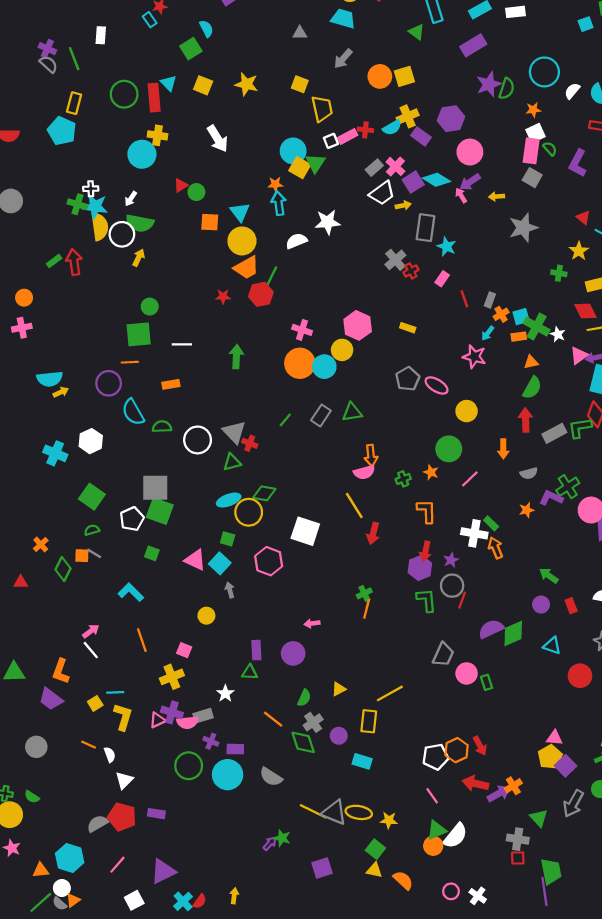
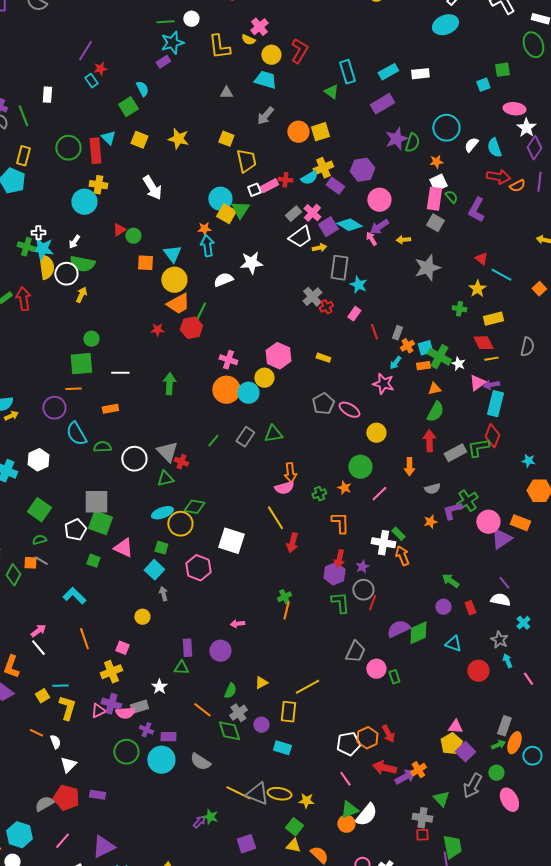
purple L-shape: (551, 498) -> (452, 511), turned -40
pink triangle: (195, 560) -> (123, 548), moved

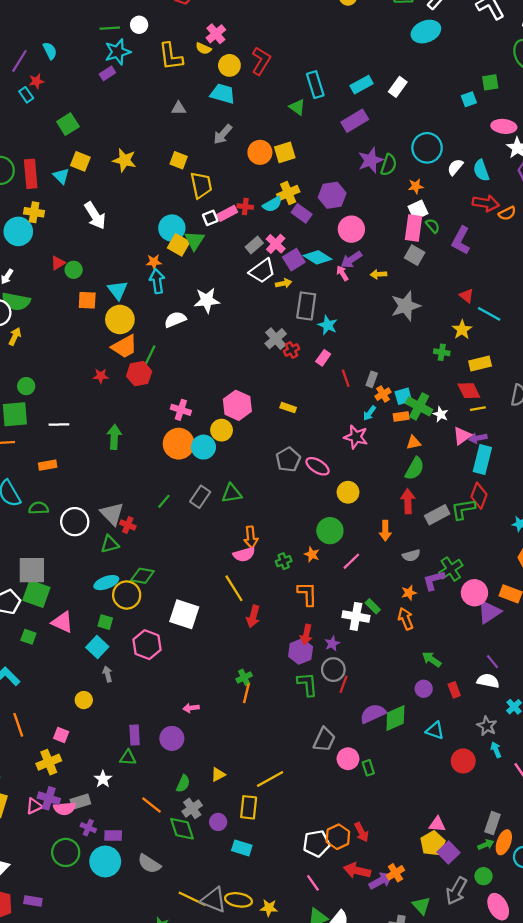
white rectangle: (420, 74) -> (398, 87), turned -48
cyan semicircle: (142, 89) -> (50, 51), moved
cyan triangle: (108, 138) -> (61, 176), moved
orange arrow: (402, 556) -> (406, 619), moved

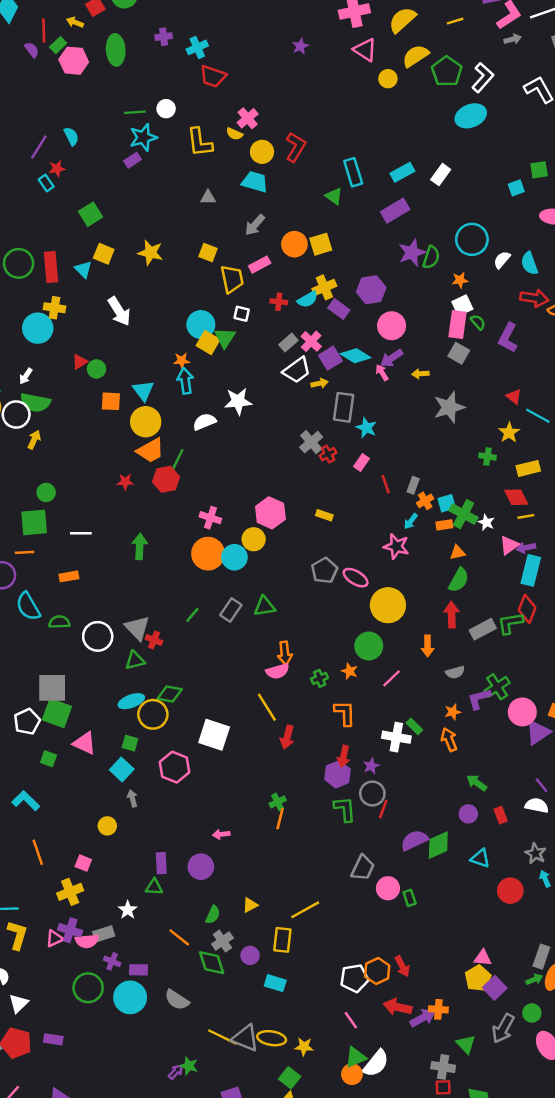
pink rectangle: (227, 213) -> (260, 265), moved
white square: (210, 218) -> (242, 314), turned 35
yellow circle: (348, 492) -> (388, 605), size x1.5
orange cross: (395, 873) -> (438, 1009), turned 36

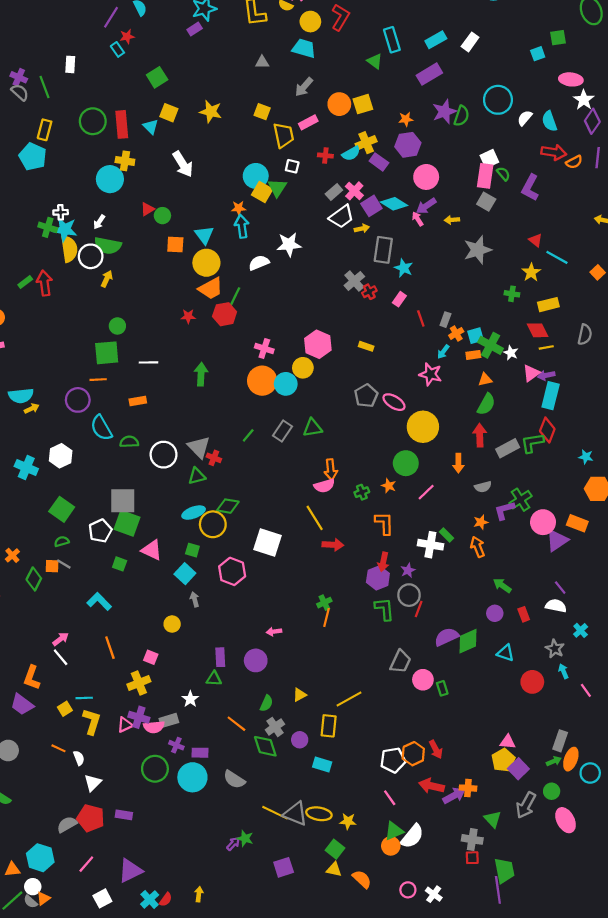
orange star: (460, 280) -> (406, 119), moved
red arrow: (287, 737) -> (333, 545), turned -102

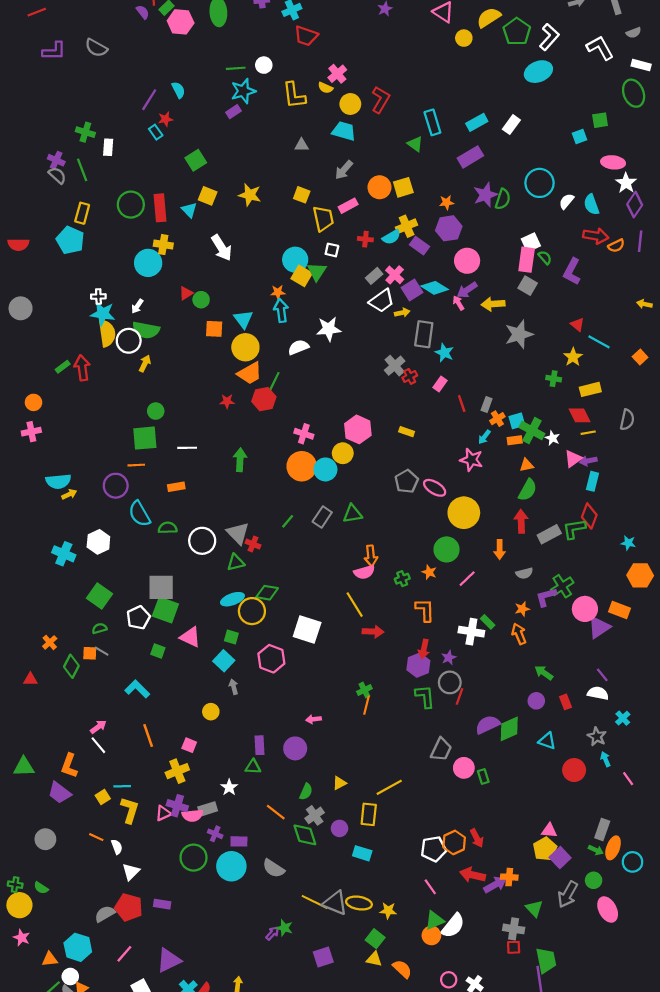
yellow arrow: (452, 220) -> (493, 304), size x1.5
green cross: (48, 227) -> (85, 132), moved
cyan rectangle: (551, 396) -> (592, 481), size x0.7
green arrow: (554, 761) -> (596, 850), turned 48

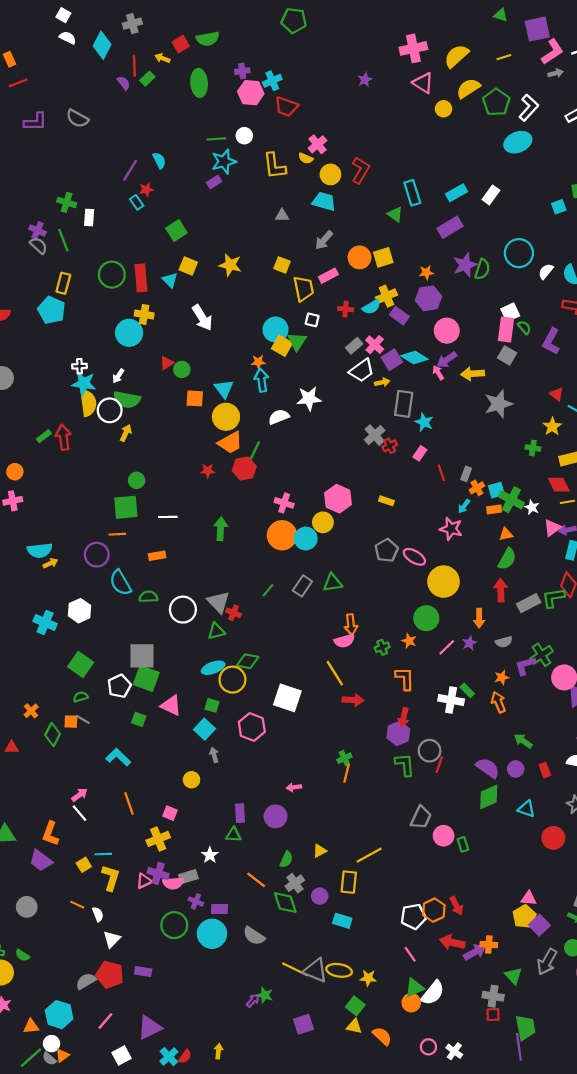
pink hexagon: (181, 22) -> (251, 93), moved
purple star: (449, 658) -> (469, 643), moved
purple semicircle: (488, 725) -> (488, 768), moved, turned 60

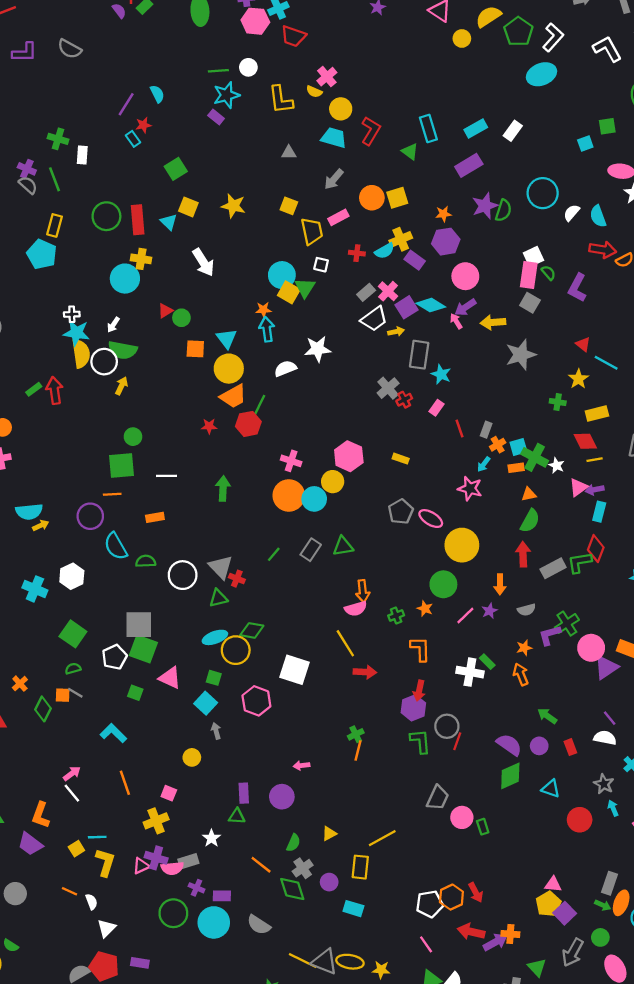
red L-shape: (361, 170) -> (371, 131), moved
purple rectangle: (214, 182) -> (216, 117), turned 72

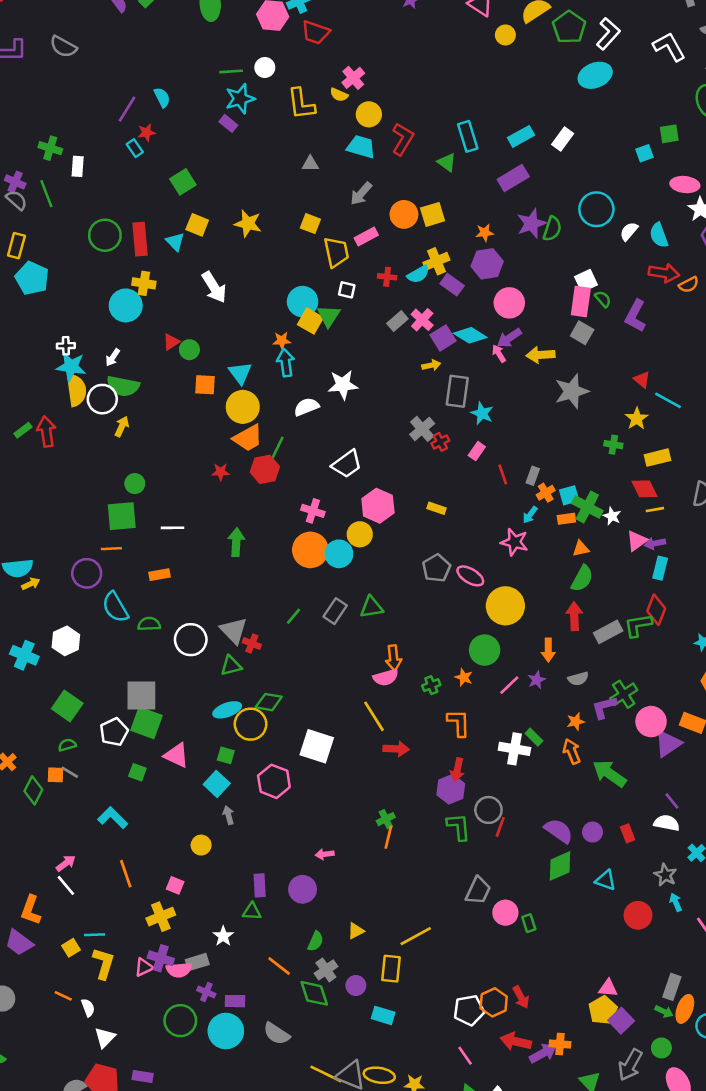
yellow rectangle: (55, 225) -> (16, 246), moved
white trapezoid: (374, 319) -> (347, 464), moved
green arrow: (547, 716) -> (609, 774), moved, size x1.5

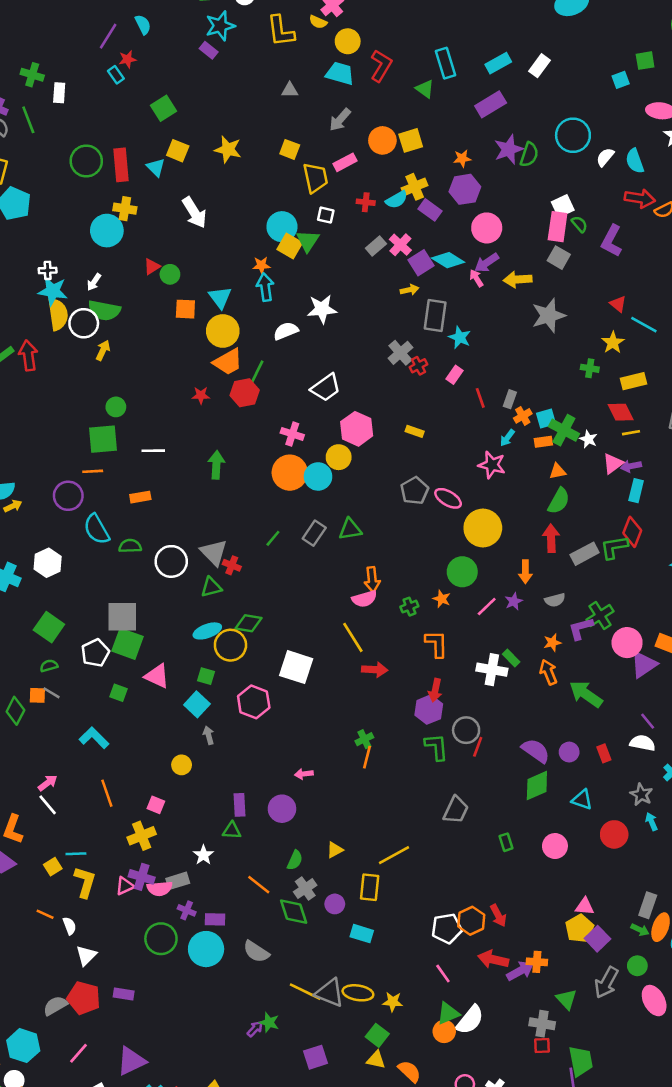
pink circle: (505, 913) -> (555, 846), moved

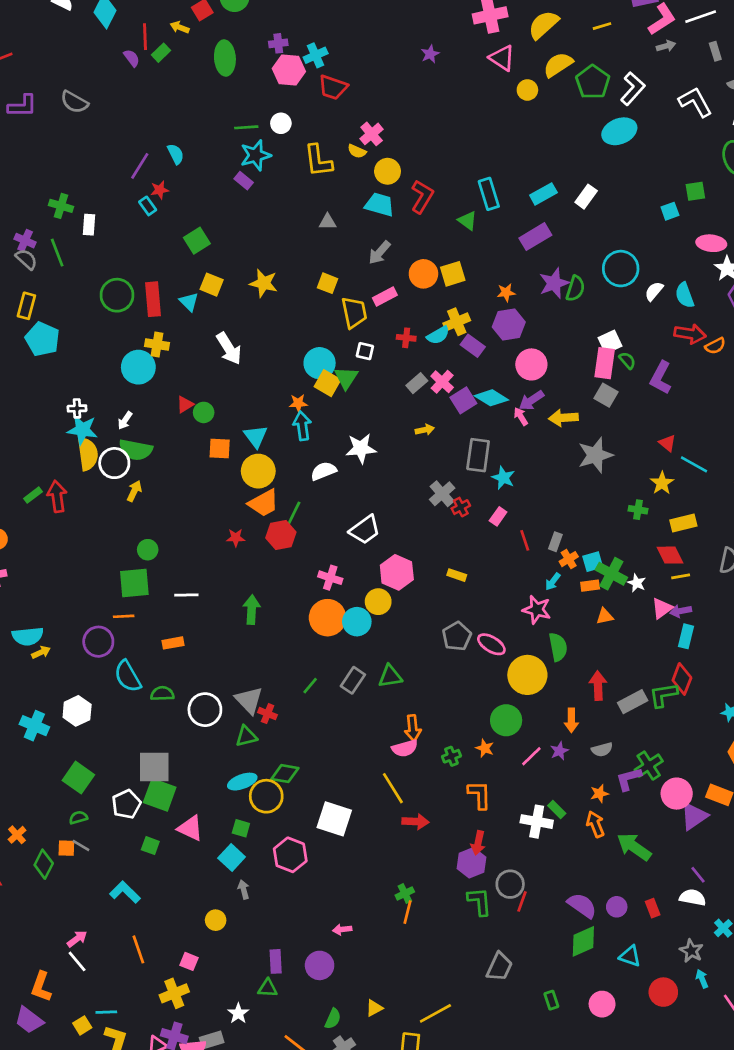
yellow arrow: (409, 290) -> (425, 430), moved
green semicircle: (559, 501) -> (558, 647), moved, turned -40

